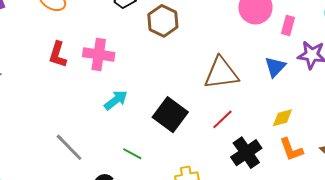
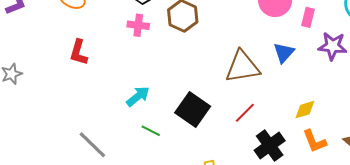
pink cross: (99, 55) -> (138, 25), moved, size x0.7
blue triangle: (275, 67) -> (284, 53), moved
green line: (132, 154) -> (151, 131), moved

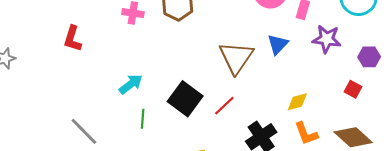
brown triangle: (243, 67) -> (236, 57), turned -48
red line: (245, 113) -> (224, 106), moved
green line: (151, 131) -> (143, 119), turned 66

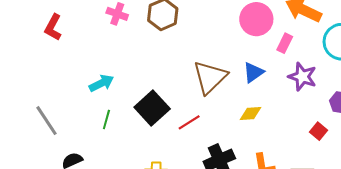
yellow diamond: (297, 102) -> (250, 113), moved

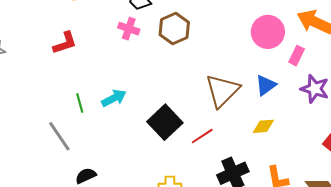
red L-shape: (53, 27) -> (65, 43), turned -136
green line: (106, 120) -> (80, 103), moved, turned -30

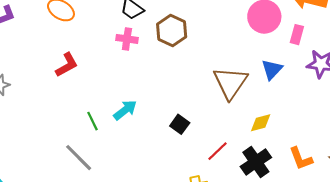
black square: (165, 122) -> (180, 124), size x0.6
yellow diamond: (263, 126) -> (261, 123), moved
red line: (202, 136) -> (218, 151), moved

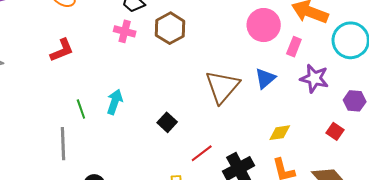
cyan arrow: (125, 110) -> (115, 102), turned -40
yellow diamond: (261, 123) -> (280, 133), moved
gray line: (79, 158) -> (63, 144), turned 36

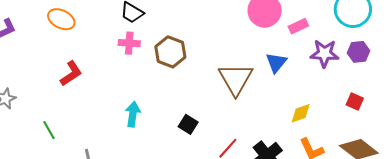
brown hexagon: (170, 28) -> (170, 52), moved
pink rectangle: (294, 47) -> (298, 26), turned 54
purple hexagon: (355, 101) -> (358, 52), moved
green line: (81, 109) -> (49, 130), moved

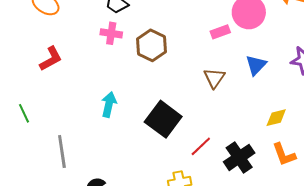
pink rectangle: (298, 26) -> (220, 32), moved
brown triangle: (236, 79) -> (214, 78), size x0.6
black square: (188, 124) -> (163, 119), size x1.8

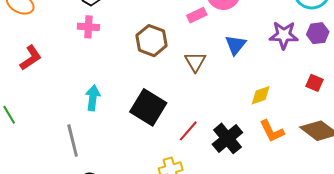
brown hexagon: (152, 45) -> (151, 41), moved
gray line: (62, 152) -> (73, 140), moved

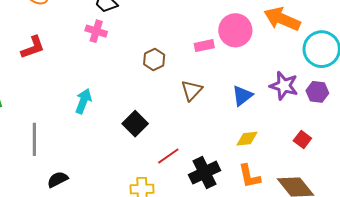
brown hexagon: (151, 41) -> (154, 59), size x0.7
blue triangle: (236, 45) -> (242, 96), moved
black square: (148, 107) -> (135, 124), size x0.7
gray line: (73, 140) -> (34, 139), moved

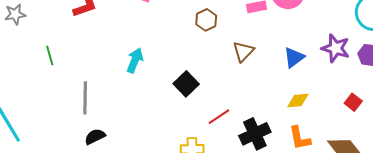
black semicircle: (58, 179) -> (95, 137), moved

